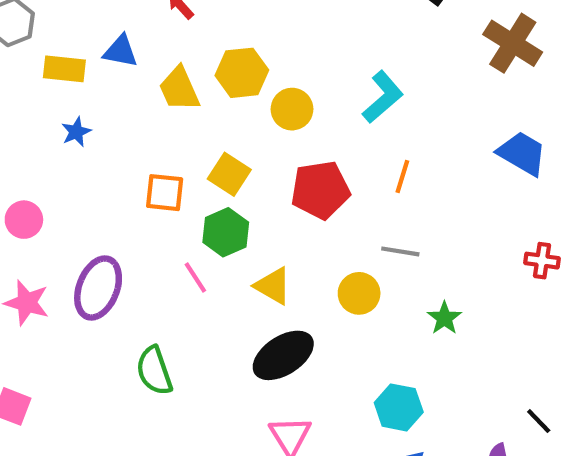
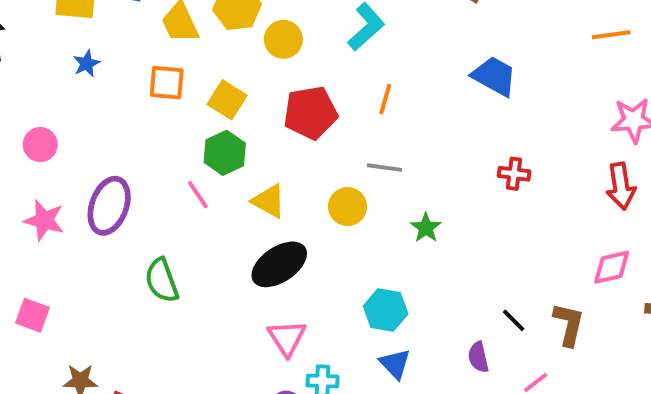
orange square: (165, 193) -> (167, 83), moved

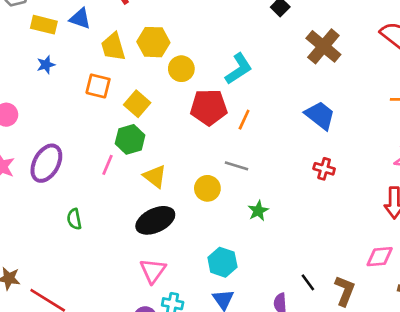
red pentagon: (310, 113) -> (209, 107), moved
red cross: (514, 174) -> (324, 169), moved
pink line: (198, 195) -> (107, 165), turned 48
green semicircle: (162, 280) -> (74, 219), size x0.7

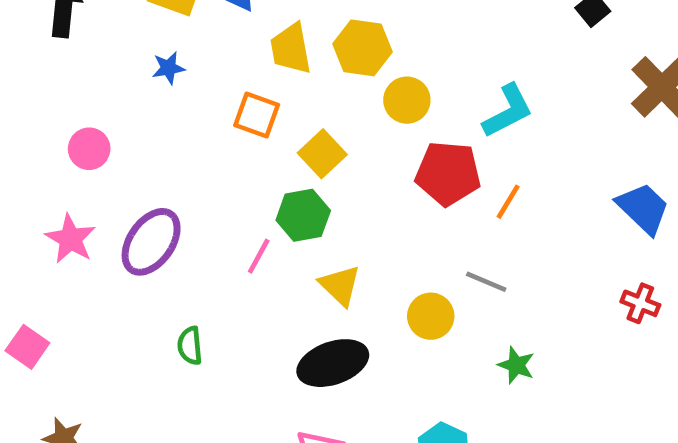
green star: (258, 211) -> (516, 365), turned -30

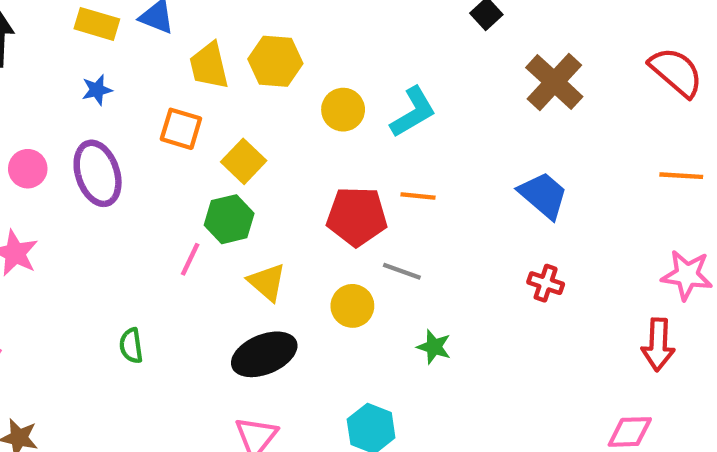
yellow circle: (407, 100) -> (343, 110), moved
red pentagon: (448, 173) -> (357, 216), moved
orange line: (508, 202) -> (418, 196), turned 68
purple ellipse: (151, 242) -> (98, 173), moved, turned -50

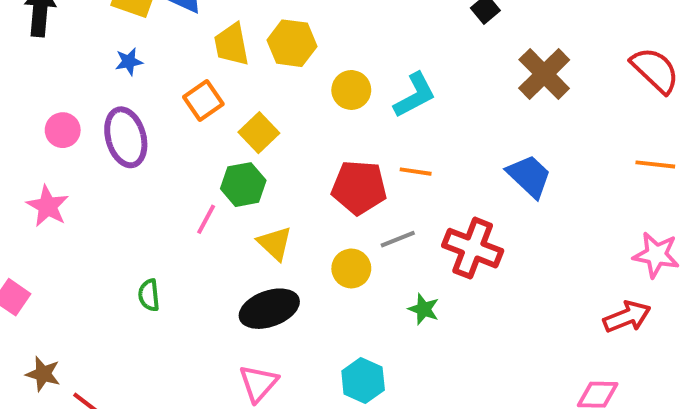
orange square: (181, 129) -> (203, 100), turned 36
gray line: (402, 271) -> (398, 239), turned -44
red cross: (546, 283) -> (473, 248), moved, size x1.8
red arrow: (658, 345) -> (627, 317), turned -117

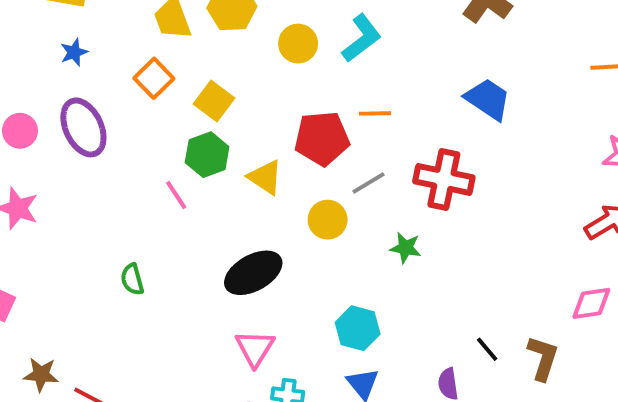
pink line: (206, 219) -> (176, 195), turned -52
yellow triangle: (275, 243) -> (265, 177), moved

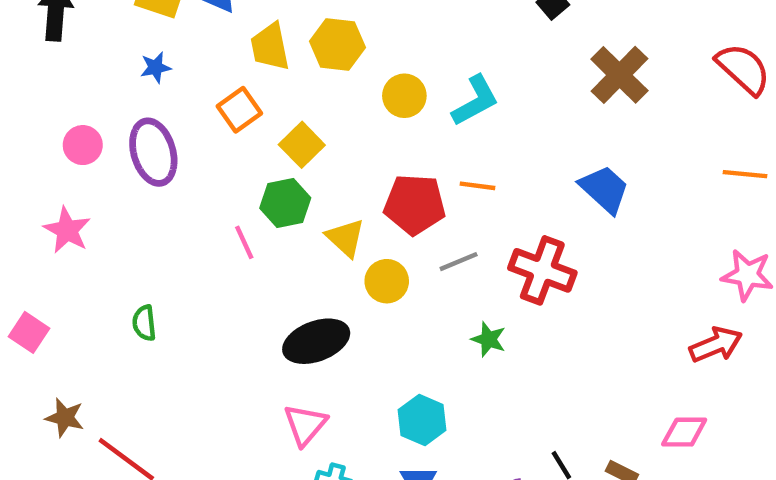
yellow circle: (328, 220) -> (387, 281), moved
green semicircle: (132, 279) -> (144, 323), moved

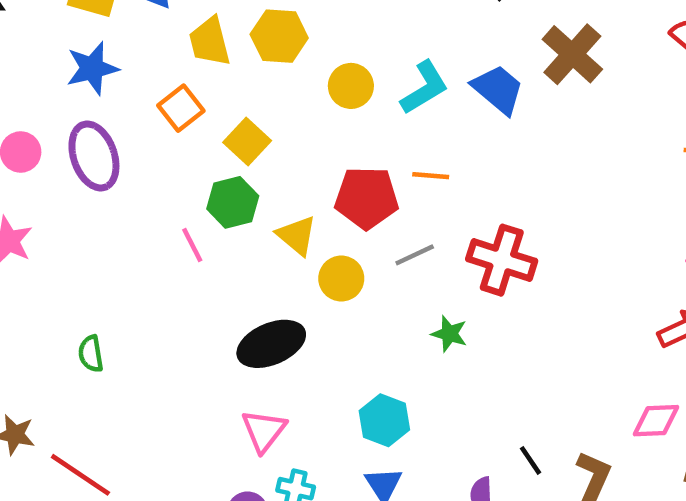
blue star: (156, 67) -> (92, 68), size x1.6
blue trapezoid: (604, 189) -> (498, 89), moved
green semicircle: (144, 323) -> (91, 354), moved

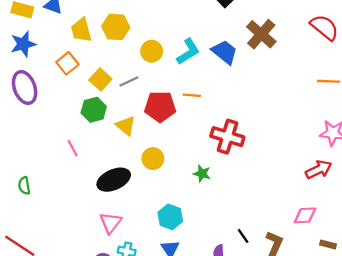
pink line: (192, 245) -> (73, 148), moved
gray line: (415, 255) -> (129, 81), moved
yellow circle: (341, 278) -> (153, 159), moved

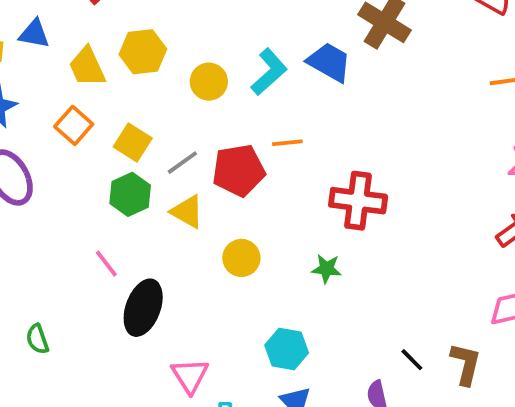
gray line: (129, 81) -> (182, 163), moved
black ellipse: (114, 180) -> (143, 308), moved, turned -36

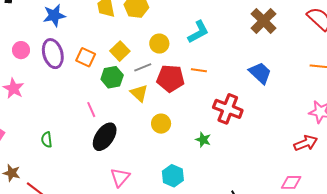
blue trapezoid: (329, 62) -> (260, 73), moved
yellow circle: (209, 82) -> (159, 44), moved
orange square: (74, 125) -> (86, 57), moved, turned -30

